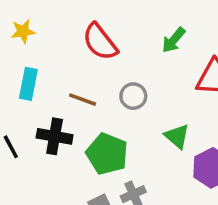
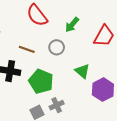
green arrow: (174, 40) -> (72, 25), moved

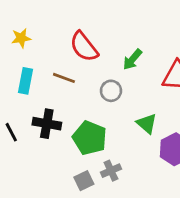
brown line: (27, 49) -> (64, 78), moved

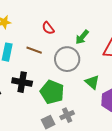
red semicircle: (84, 47) -> (48, 28), size x0.6
gray circle: (111, 91) -> (67, 59), size x1.6

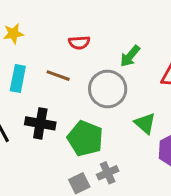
red semicircle: (48, 28) -> (79, 43), turned -56

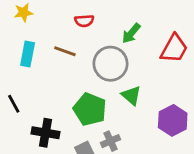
black cross: (40, 123) -> (46, 133), moved
green triangle: (145, 123) -> (131, 95), moved

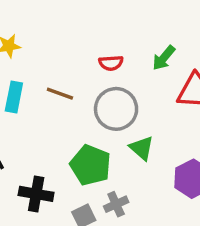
red semicircle: (84, 21) -> (111, 63), moved
green arrow: (131, 33) -> (164, 58), moved

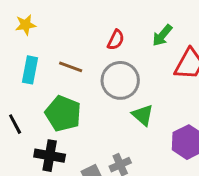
red semicircle: (111, 63) -> (116, 40), turned -60
green pentagon: (91, 165) -> (63, 114), moved

